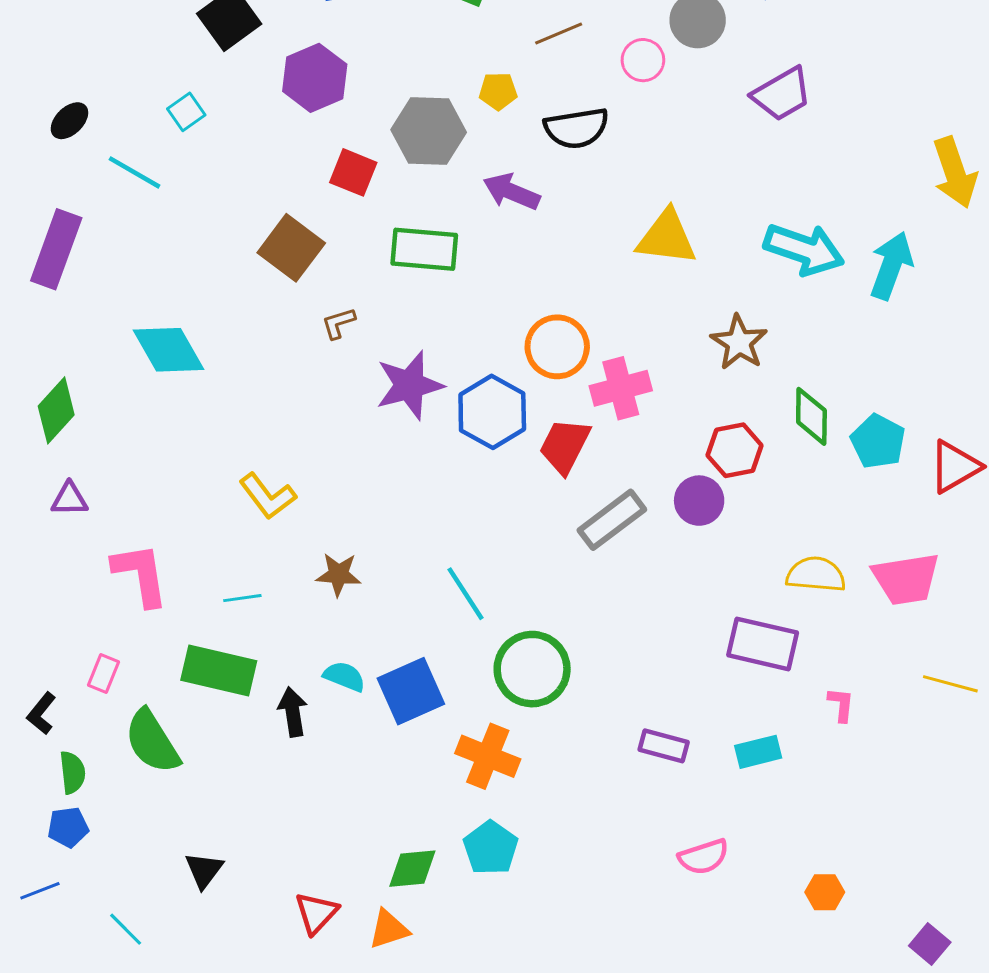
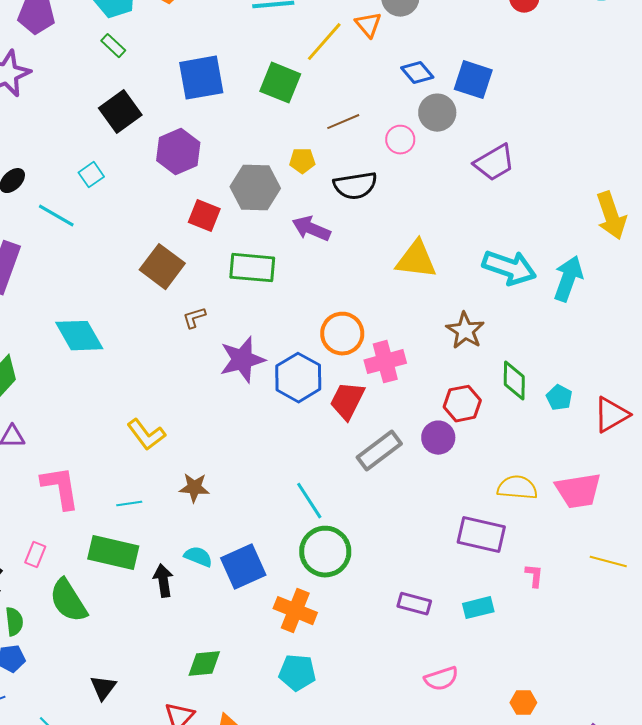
cyan pentagon: (878, 441) -> (559, 398), size x0.7
cyan line: (466, 594) -> (309, 501), moved
cyan pentagon: (491, 848) -> (297, 673), turned -30
green diamond: (412, 869) -> (204, 664), moved

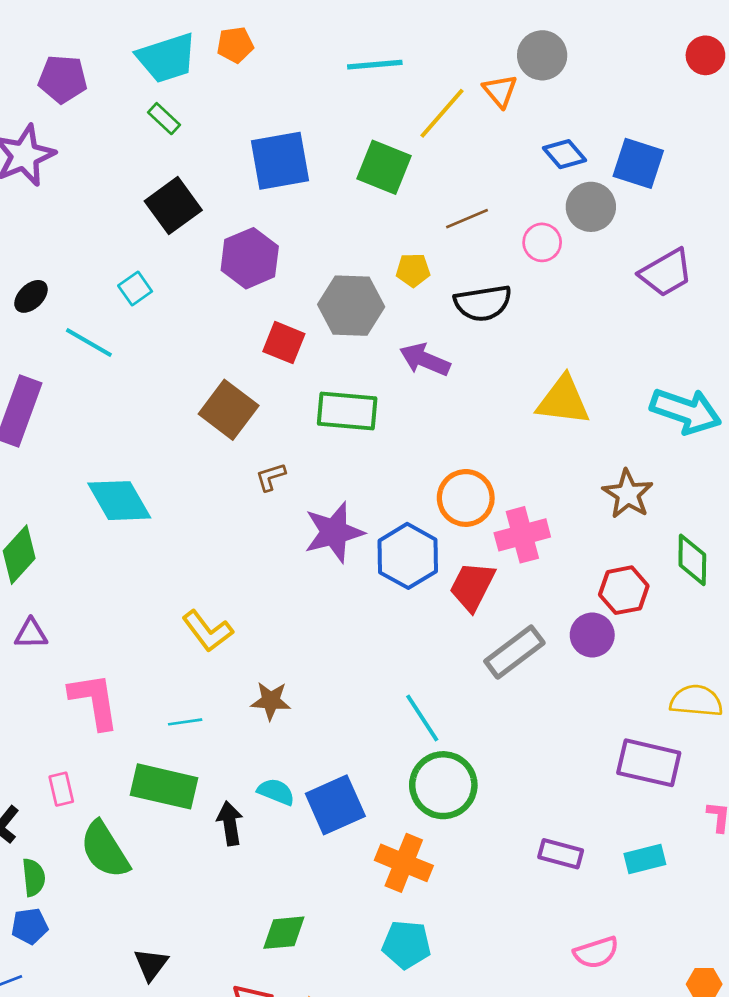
pink rectangle: (35, 555) -> (61, 789), turned -35

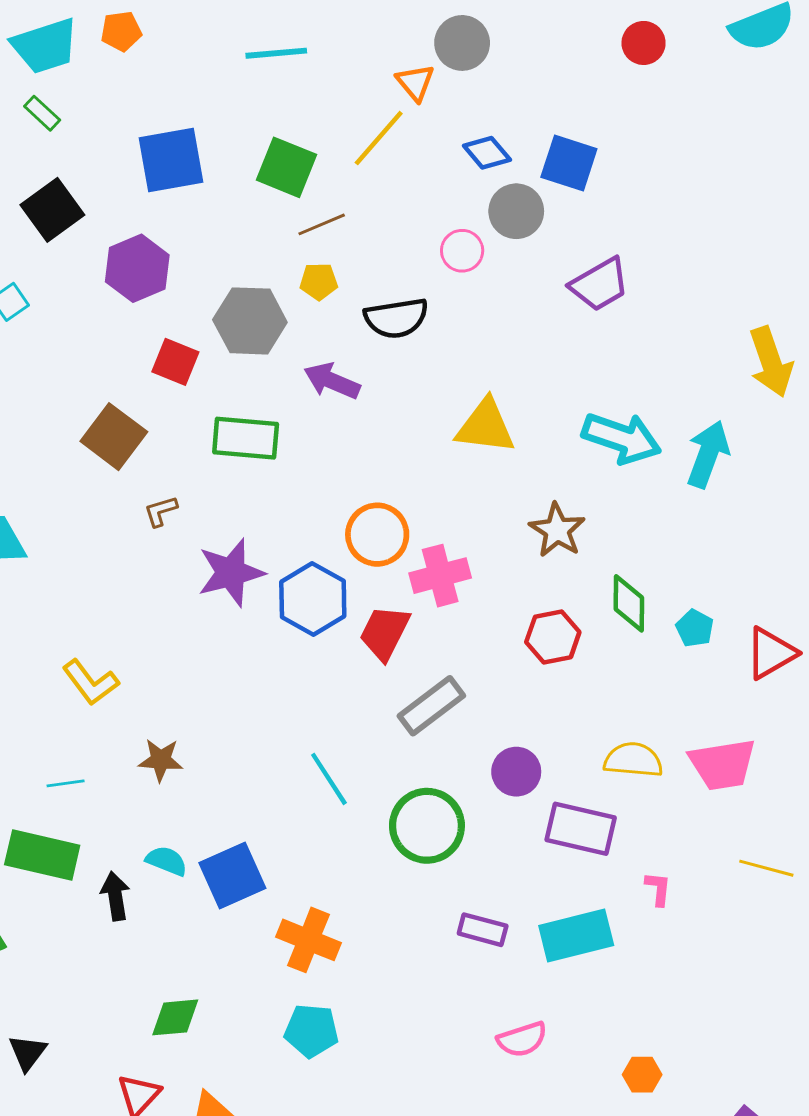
yellow line: (442, 113) -> (379, 138), moved
brown line: (467, 219) -> (322, 224), moved
purple circle: (592, 635) -> (516, 772), moved
green circle: (443, 785) -> (427, 826), moved
cyan rectangle: (645, 859) -> (576, 936), size x1.6

